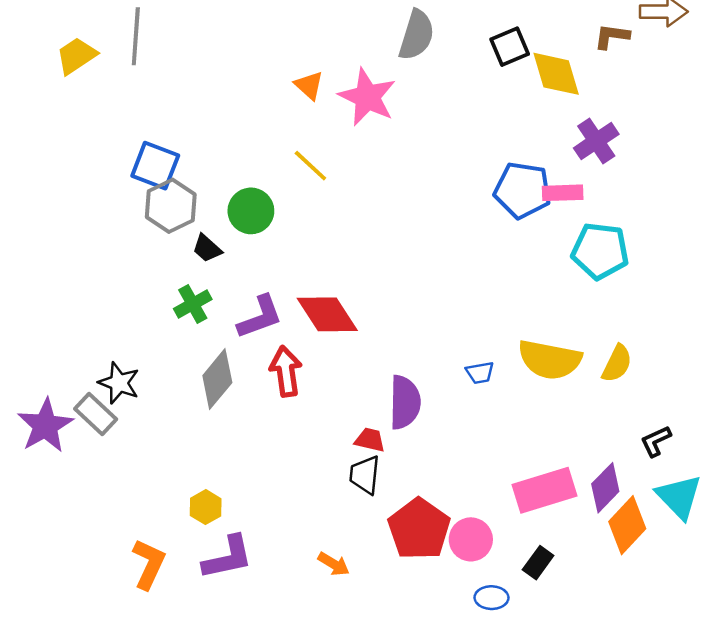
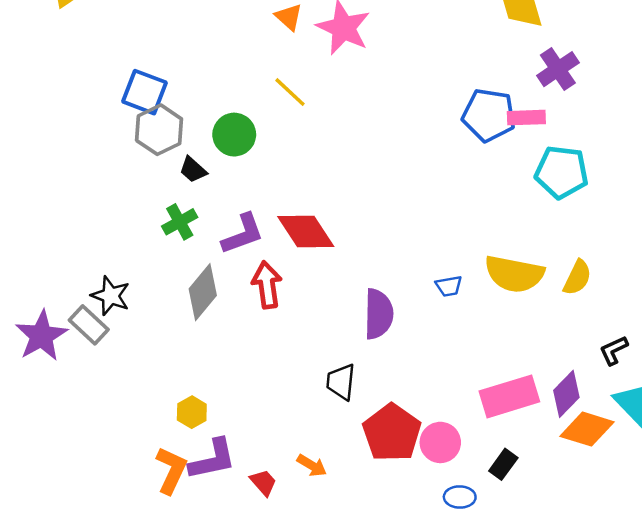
red trapezoid: (370, 440) -> (263, 482), moved, turned 36
orange diamond: (627, 525) -> (587, 429), turned 64
orange L-shape: (149, 564) -> (171, 470), moved

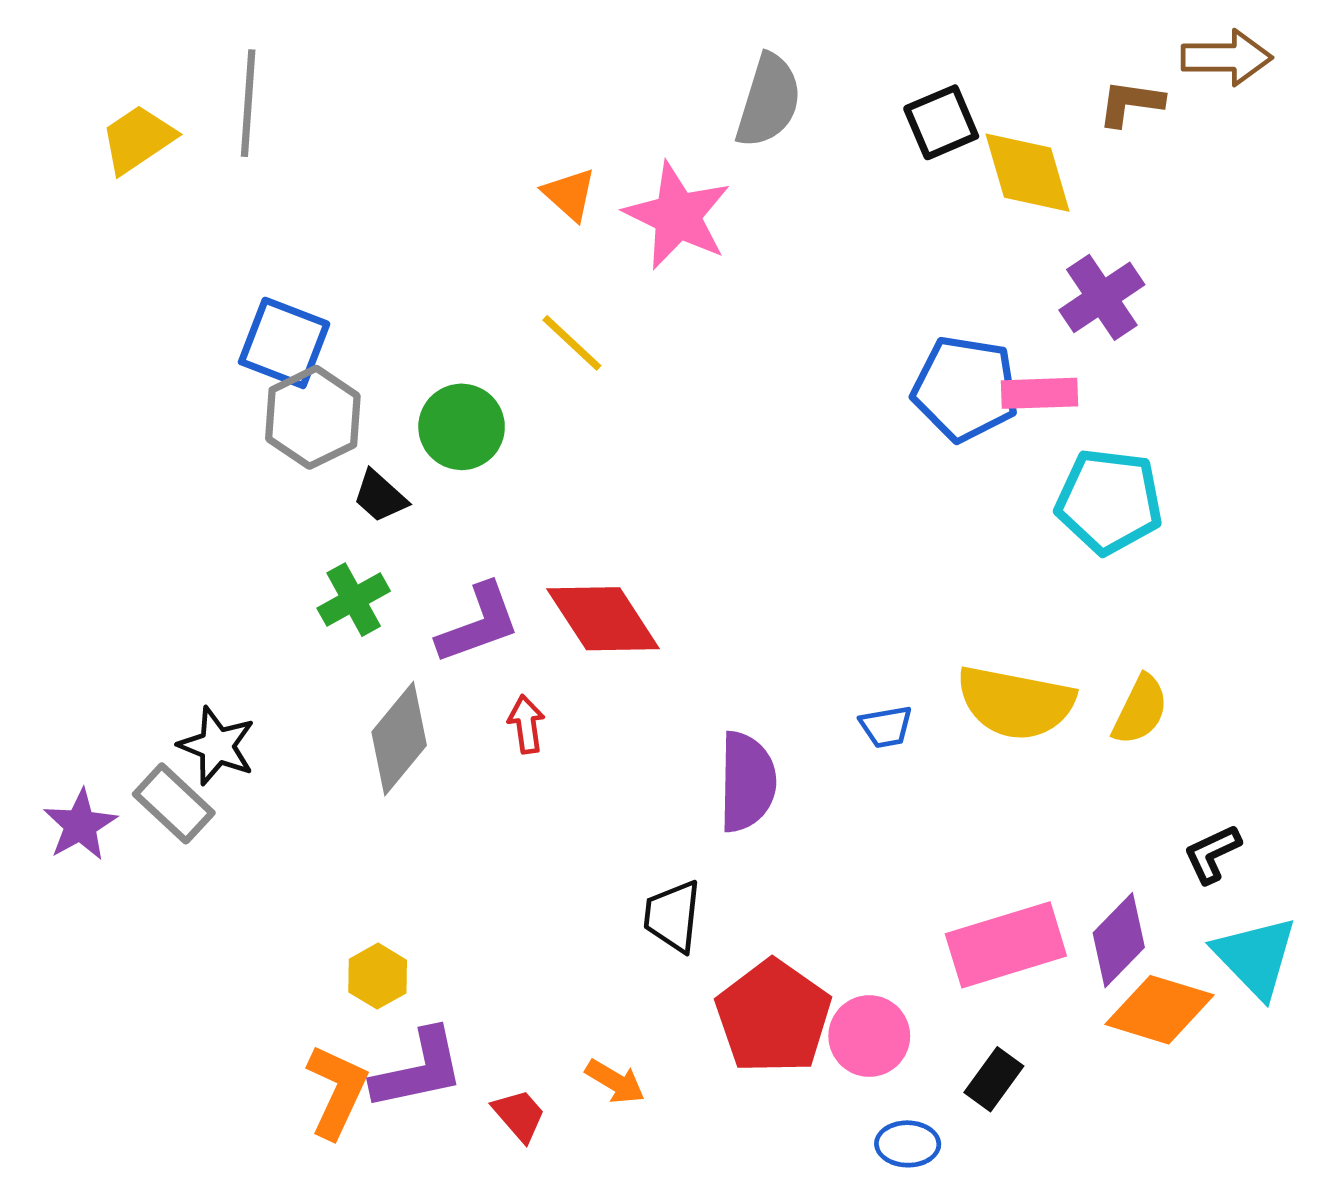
red arrow: (267, 285) -> (526, 724), size x0.6
purple star: (41, 336) -> (80, 825), size x0.7

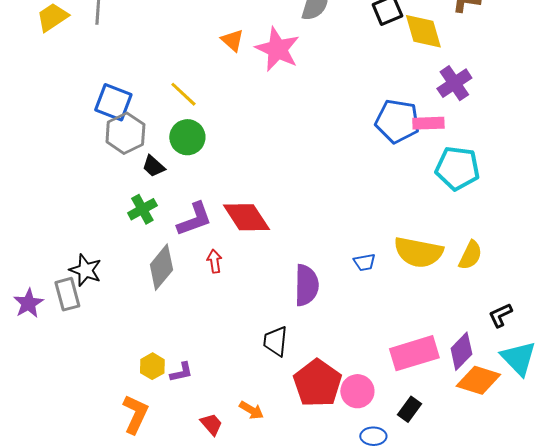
yellow line: (572, 343) -> (183, 94), moved
gray rectangle: (174, 803) -> (67, 294), turned 32
purple L-shape: (418, 1070) -> (181, 372), moved, size x0.6

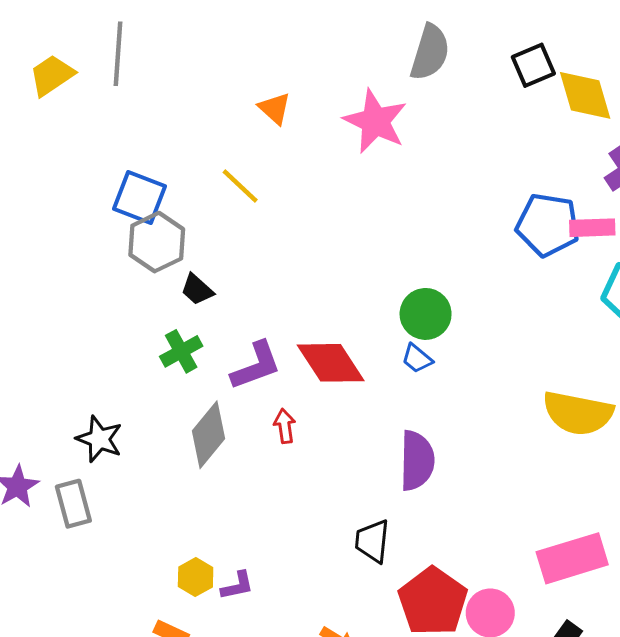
orange triangle: (232, 40) -> (275, 108), moved
green circle: (187, 137) -> (426, 314), moved
blue trapezoid: (364, 262) -> (417, 359), moved, turned 50
gray rectangle: (67, 294) -> (73, 504), moved

